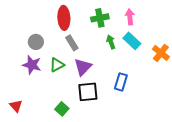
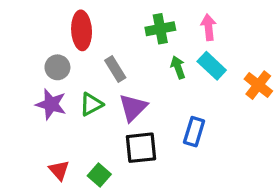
red ellipse: (64, 18) -> (82, 30), moved
red triangle: (16, 106) -> (59, 170), moved

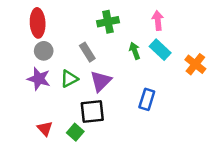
green cross: (160, 29) -> (108, 22), moved
red ellipse: (82, 30) -> (38, 23), moved
black square: (141, 148) -> (92, 112), moved

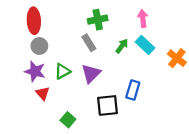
green arrow: (135, 51) -> (122, 46), turned 56
gray rectangle: (87, 52) -> (89, 43), moved
black square: (92, 112) -> (108, 105), moved
red triangle: (45, 129) -> (43, 93), moved

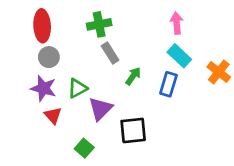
green cross: (98, 20) -> (99, 24), moved
green arrow: (122, 46) -> (133, 76), moved
purple triangle: (91, 74) -> (101, 109), moved
blue rectangle: (133, 90) -> (168, 84), moved

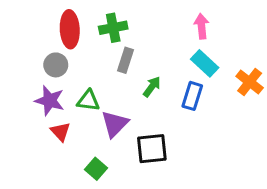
red ellipse: (42, 26) -> (70, 29), moved
gray rectangle: (110, 53) -> (126, 60), turned 50
green triangle: (77, 88) -> (88, 101), turned 35

